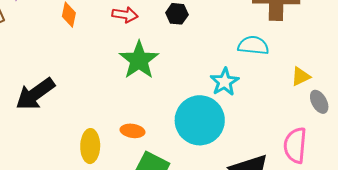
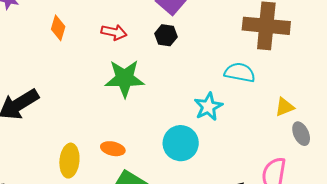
green star: (139, 60) -> (125, 78), turned 30
cyan circle: (200, 120) -> (181, 143), size x0.7

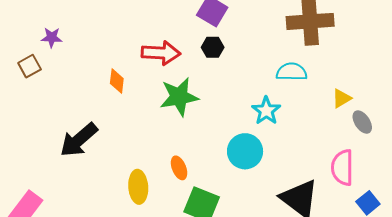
orange diamond: (58, 28) -> (117, 81), moved
red arrow: (114, 32) -> (161, 53), size x1.5
orange ellipse: (113, 149) -> (179, 168), turned 65

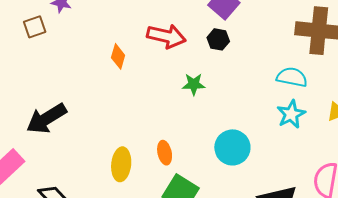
green star: (179, 97) -> (194, 84), moved, size x0.6
cyan star: (266, 111) -> (291, 114), moved
black arrow: (79, 140) -> (46, 119), moved

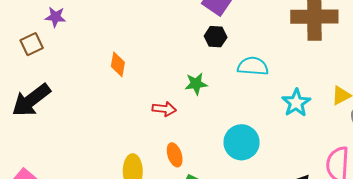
red arrow: (166, 36) -> (164, 109), moved, size x0.6
cyan semicircle: (292, 77) -> (253, 66), moved
black arrow: (46, 119) -> (31, 100), moved

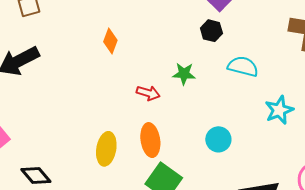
cyan circle: (242, 142) -> (218, 139), size x0.7
orange ellipse: (175, 155) -> (150, 140), size x1.4

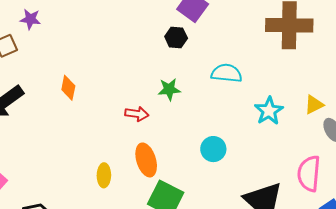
black hexagon: (211, 31) -> (176, 37), moved
orange diamond: (110, 41) -> (68, 88), moved
yellow ellipse: (106, 149) -> (104, 175), size x0.7

